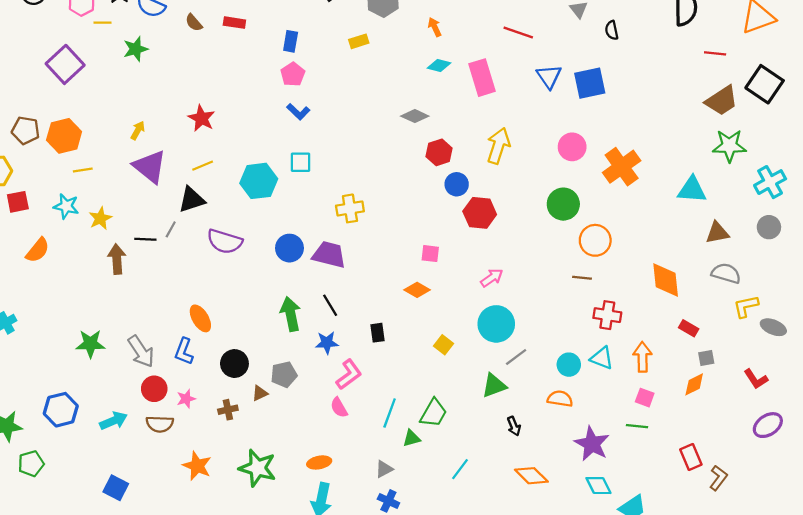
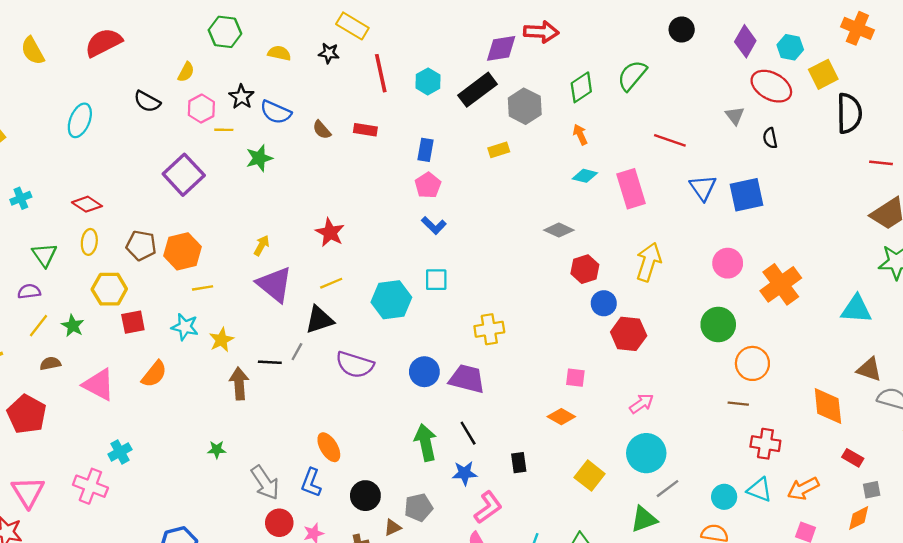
brown triangle: (717, 233) -> (869, 369), moved, turned 30
green star: (90, 344) -> (217, 450), moved, size x0.6
yellow square: (443, 345) -> (590, 476), size x1.4
orange arrow: (642, 357) -> (803, 489), turned -116

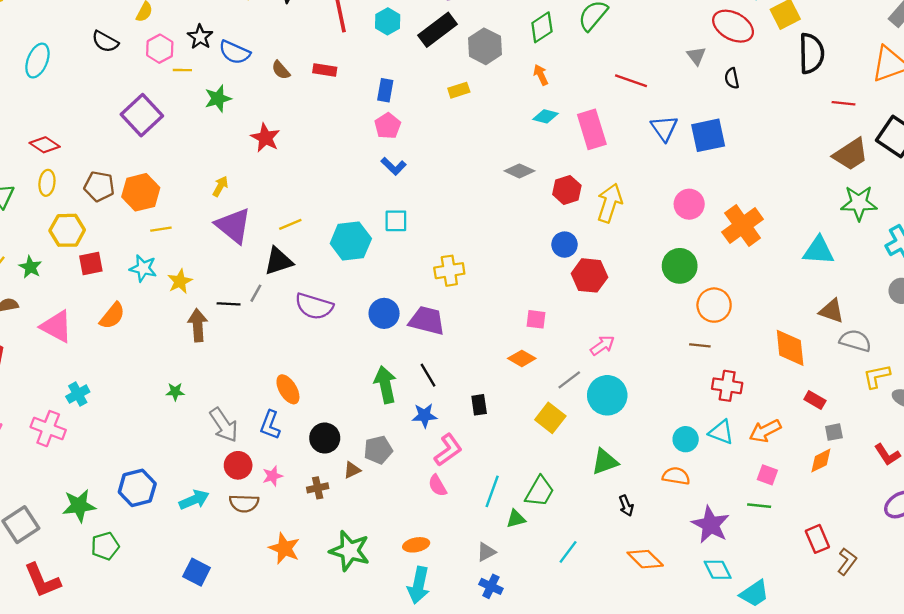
red star: (330, 232) -> (265, 138), moved
red hexagon: (585, 269) -> (567, 190), moved
gray line: (667, 489) -> (569, 380), moved

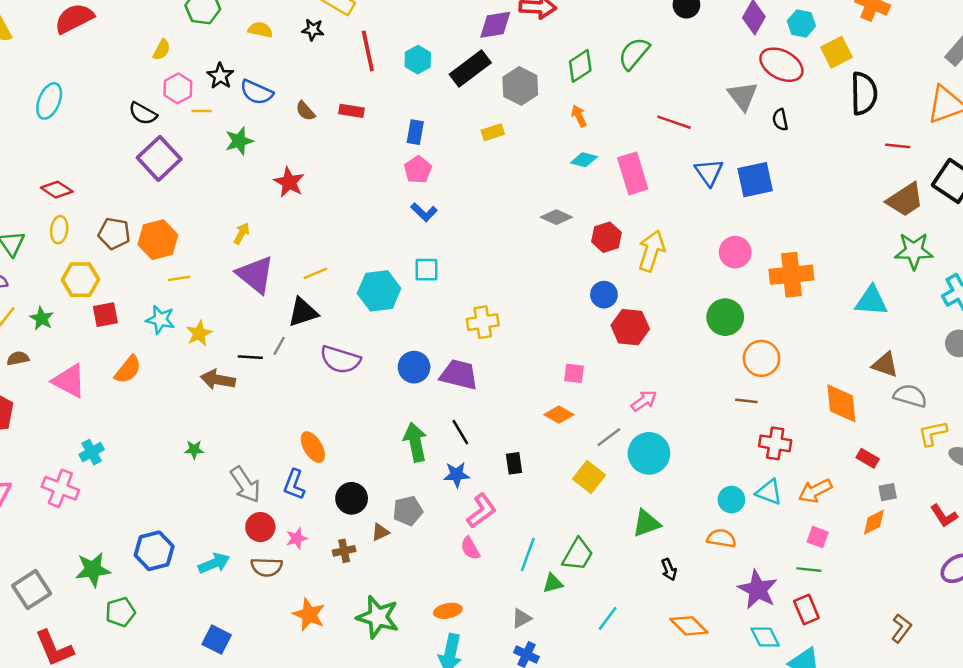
black semicircle: (105, 42) -> (143, 113), moved
gray triangle: (696, 56) -> (743, 96), size x1.5
orange cross: (743, 226) -> (791, 275), turned 30
brown arrow: (198, 325) -> (218, 380), turned -76
red rectangle: (817, 539) -> (806, 610), moved

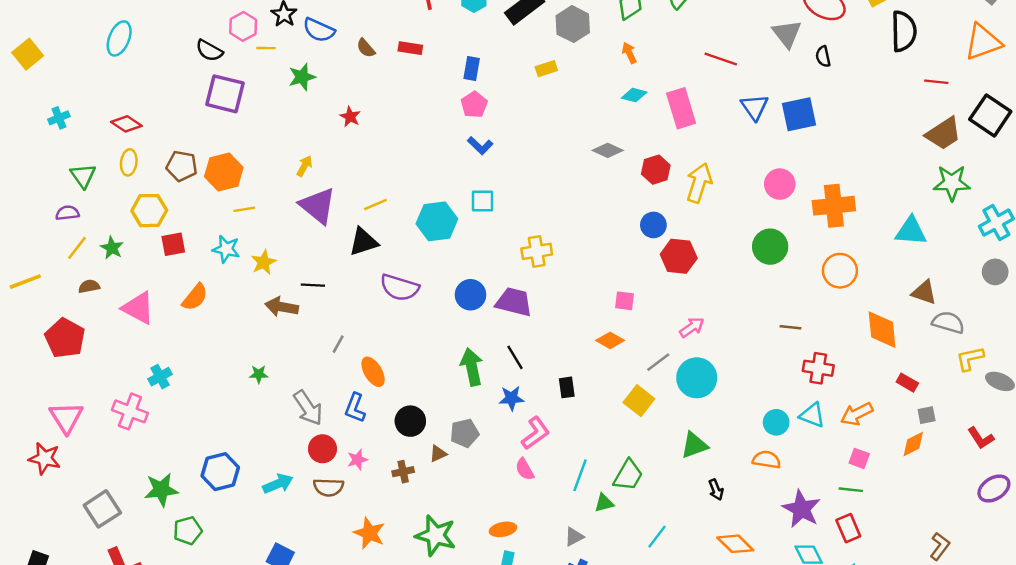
purple square: (159, 158) -> (225, 94), turned -33
red star: (289, 182) -> (350, 117), size x0.7
gray line: (279, 346) -> (338, 344), moved
orange circle: (761, 358) -> (840, 271), moved

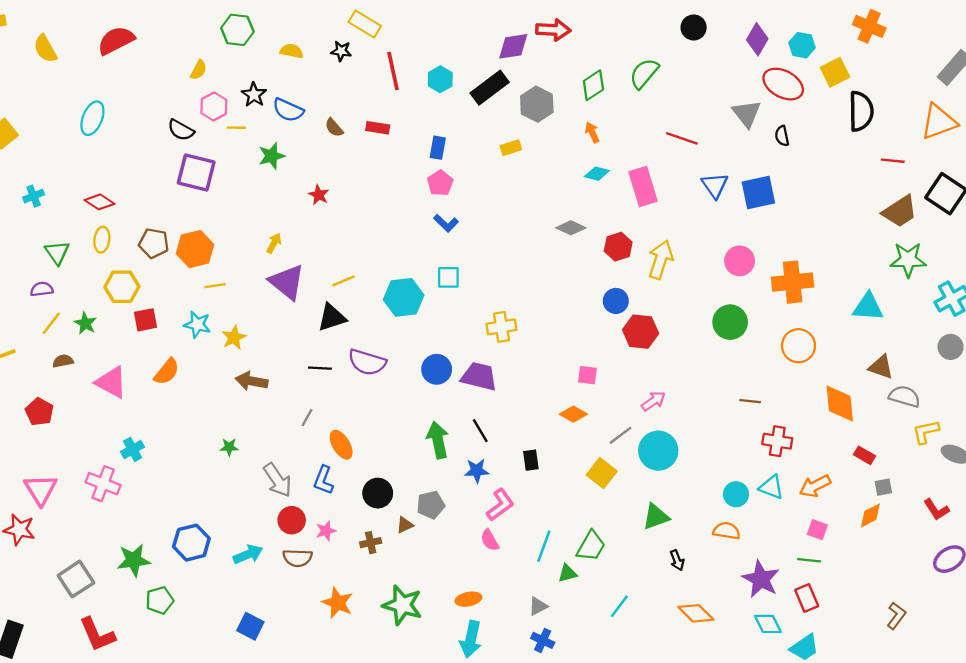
black line: (313, 285) -> (320, 368), moved
red pentagon: (65, 338) -> (39, 412), size x0.7

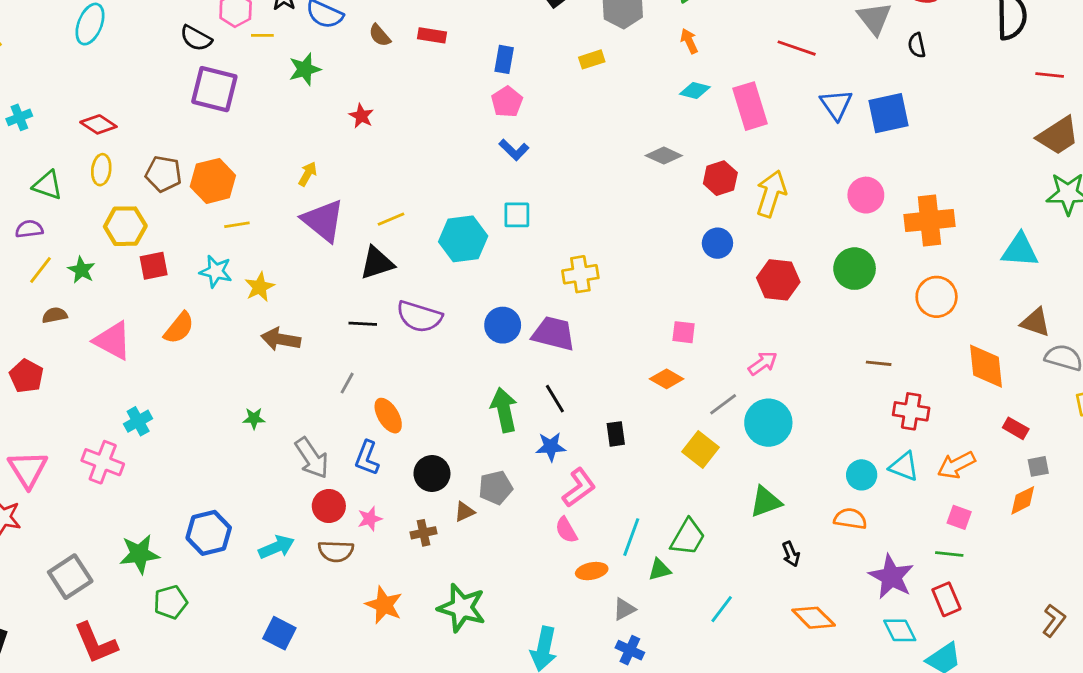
green triangle: (57, 253) -> (48, 185), turned -36
red hexagon: (641, 332) -> (778, 280), moved
orange ellipse: (468, 599) -> (592, 571), moved

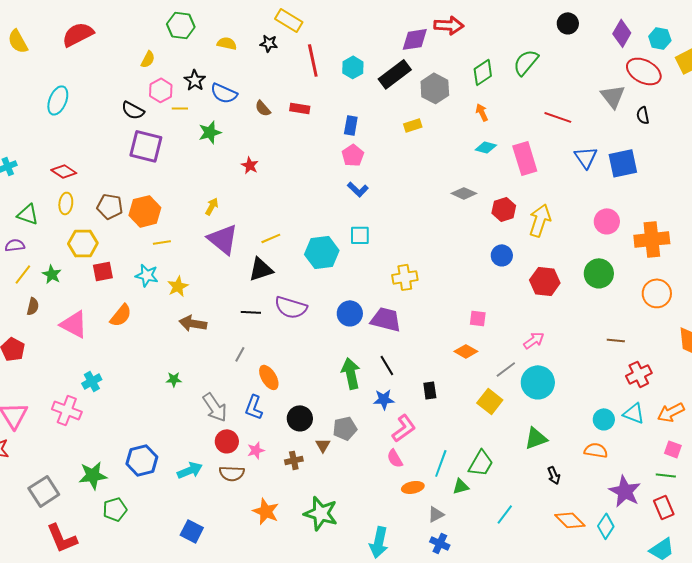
brown semicircle: (55, 315) -> (33, 306), turned 114
red cross: (911, 411) -> (639, 374), turned -35
brown triangle: (464, 512) -> (323, 445), turned -35
cyan diamond: (900, 630) -> (606, 526), moved, turned 60

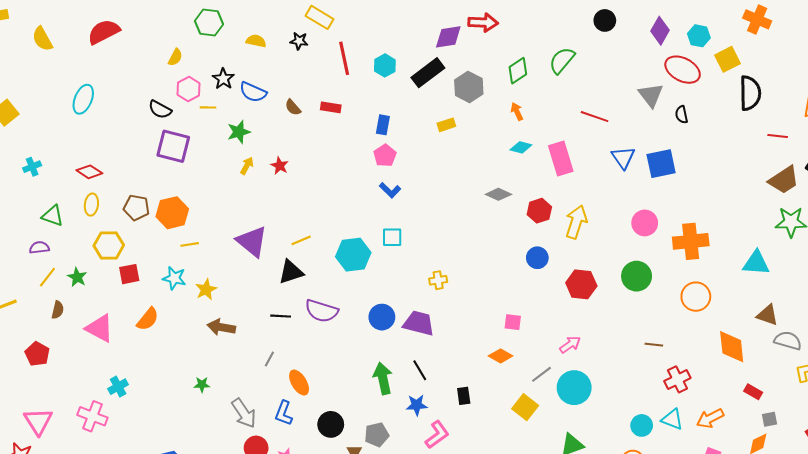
yellow arrow: (212, 206) -> (247, 166), moved
yellow cross: (405, 277) -> (438, 280), size x0.7

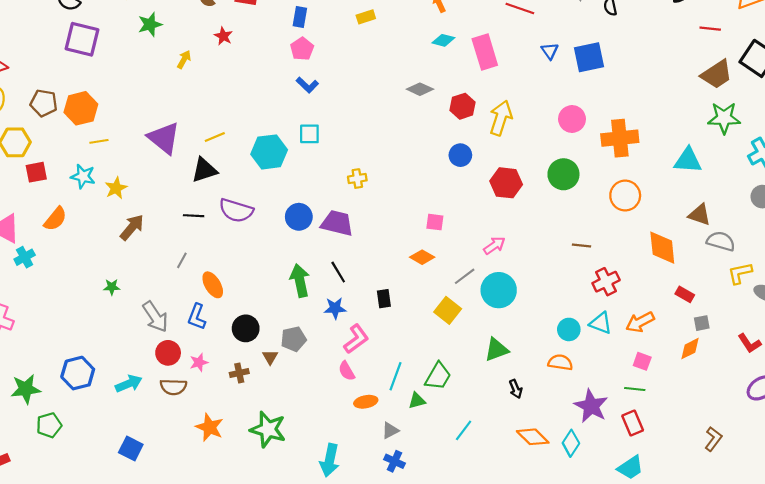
blue triangle: (623, 158) -> (550, 51), size x0.7
yellow arrow: (247, 166) -> (184, 59), moved
red star: (280, 166) -> (223, 36), moved
brown arrow: (221, 327) -> (132, 227), turned 120
cyan cross: (118, 387) -> (25, 257), moved

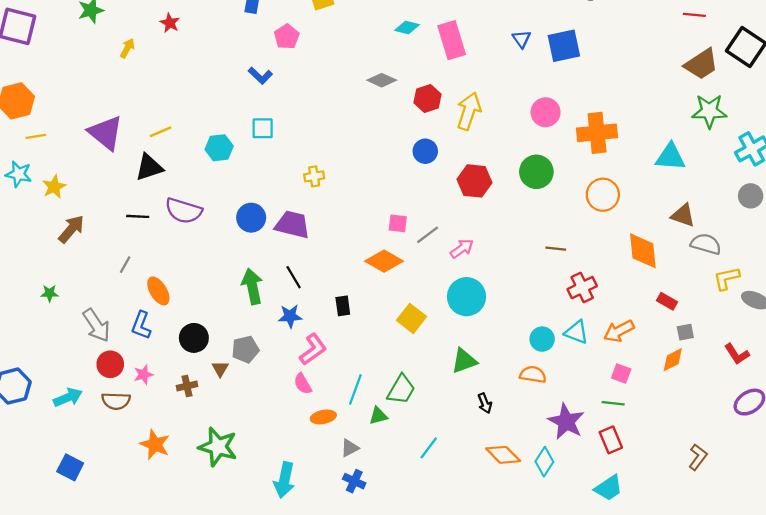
pink pentagon: (302, 49) -> (287, 37), moved
cyan hexagon: (269, 152) -> (219, 148), size x0.7
orange diamond: (422, 257) -> (384, 261), size x1.4
gray line: (465, 276) -> (428, 235), moved

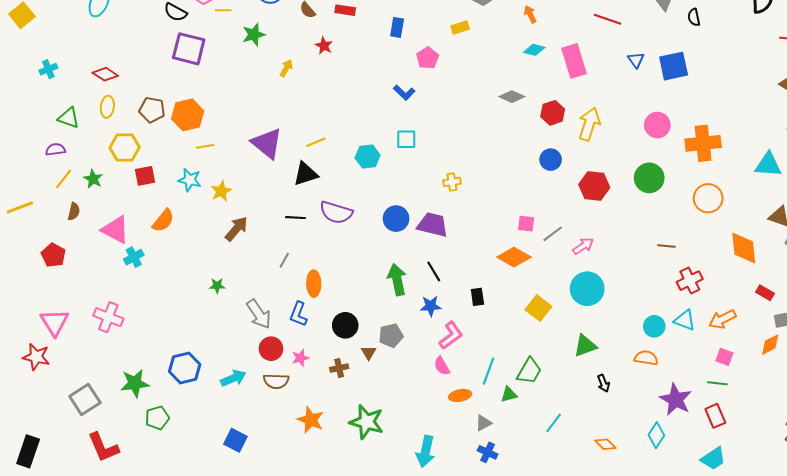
orange ellipse: (158, 291) -> (314, 284), turned 30
orange diamond: (503, 455) -> (605, 444), moved, size x0.7

